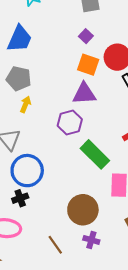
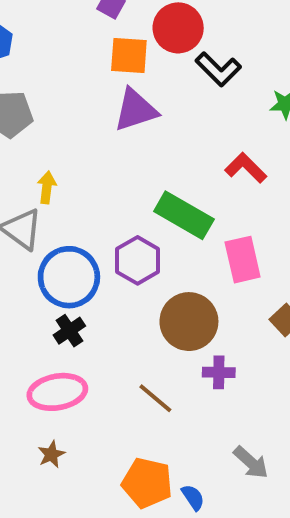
yellow arrow: (25, 104) -> (47, 187), moved
purple hexagon: (70, 122) -> (138, 260), moved

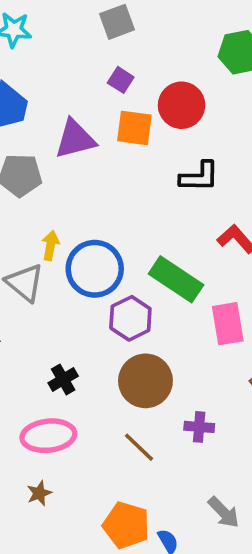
black L-shape: (218, 69) -> (199, 177), moved, turned -48
purple triangle: (136, 110) -> (75, 139), moved
blue circle: (69, 277) -> (95, 269), moved
brown circle: (189, 322) -> (145, 381), moved

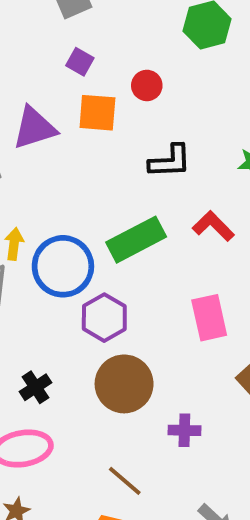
red circle: (182, 105) -> (147, 85), size x0.6
green rectangle: (176, 279) -> (136, 240), moved, turned -58
brown line: (139, 447) -> (125, 481), moved

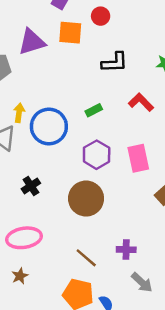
green rectangle: (136, 240) -> (94, 110), size x0.5
purple hexagon: (104, 318) -> (97, 155), moved
black cross: (35, 387) -> (31, 186), moved
purple cross: (184, 430) -> (126, 250), moved

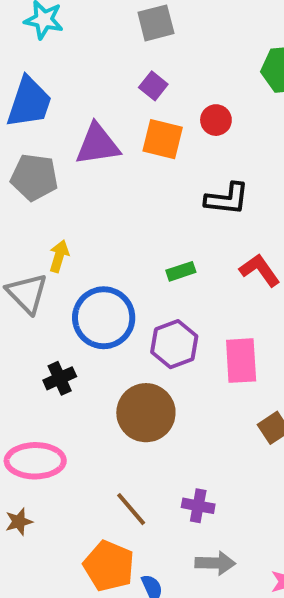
blue circle: (49, 126) -> (104, 318), moved
gray arrow: (142, 282) -> (215, 563), turned -50

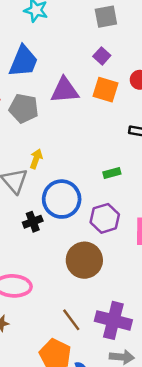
black cross: (60, 378) -> (33, 222), moved
purple cross: (198, 506) -> (113, 320), size x1.8

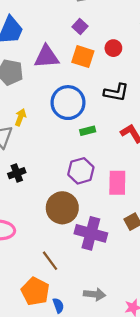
blue circle: (62, 199) -> (68, 103), moved
purple cross: (113, 320) -> (91, 233), moved

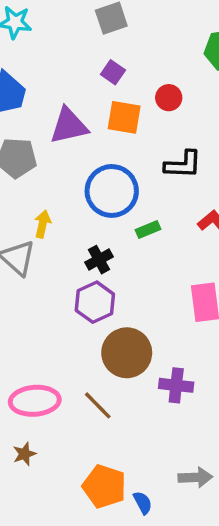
purple hexagon: (81, 171) -> (95, 302), moved
black cross: (17, 173) -> (99, 260), moved
purple cross: (91, 233) -> (176, 385), size x0.7
brown line: (50, 261) -> (98, 405), moved

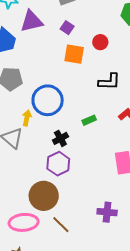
purple triangle: (69, 126) -> (32, 21), moved
blue circle: (112, 191) -> (48, 100), moved
brown circle: (127, 353) -> (44, 196), moved

